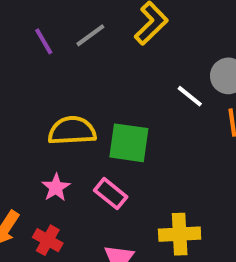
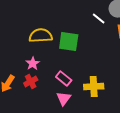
pink rectangle: (111, 194) -> (64, 79), moved
red cross: (48, 240) -> (31, 82), moved, turned 32

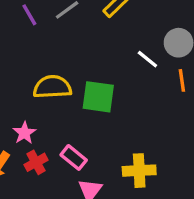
pink star: (33, 64) -> (24, 133), moved
pink rectangle: (64, 79) -> (74, 157), moved

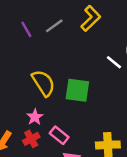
yellow semicircle: (52, 87) -> (43, 83), turned 60
pink star: (24, 133) -> (35, 117), moved

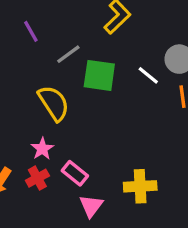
gray line: (54, 26) -> (68, 54), moved
green square: (77, 90) -> (99, 75), moved

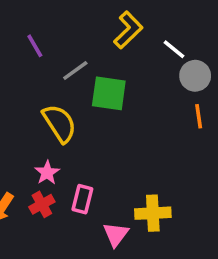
white line: (148, 75) -> (174, 49), moved
pink rectangle: (75, 173) -> (82, 199), turned 65
pink triangle: (91, 206) -> (116, 234), moved

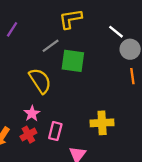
yellow L-shape: (128, 30) -> (70, 19), moved, turned -145
purple line: (35, 46) -> (12, 29), moved, turned 63
yellow cross: (153, 213) -> (102, 123), moved

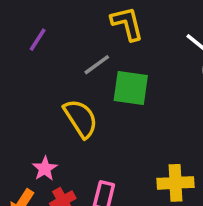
yellow L-shape: (70, 19) -> (127, 23), turned 85
pink star: (32, 113) -> (45, 169), moved

